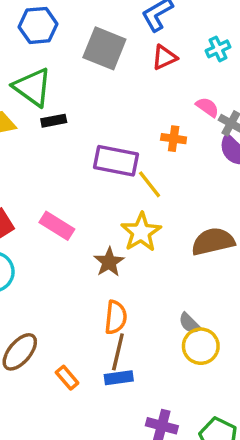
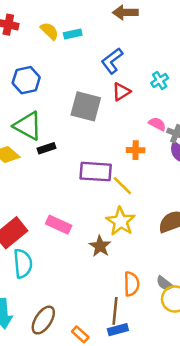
gray square: (104, 48) -> (86, 106), moved
orange semicircle: (116, 317) -> (131, 284), moved

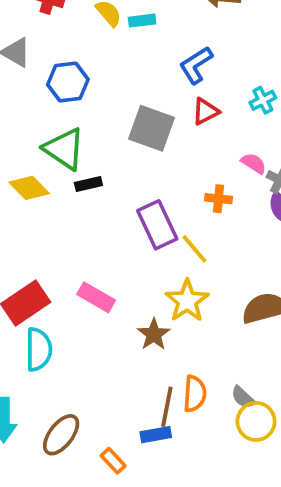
purple rectangle: (96, 172) -> (157, 225), turned 56
brown line: (115, 311) -> (167, 407), moved
blue rectangle: (118, 330) -> (156, 435), moved

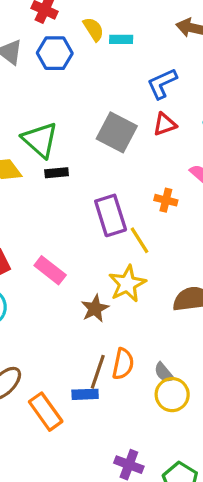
blue hexagon: (68, 82) -> (55, 53), moved
orange rectangle: (113, 461) -> (46, 412), size x1.6

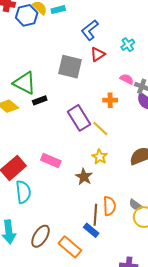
blue hexagon: (55, 53) -> (27, 15), moved
yellow star: (127, 284) -> (100, 157), size x0.7
blue rectangle: (85, 394) -> (91, 230), turned 56

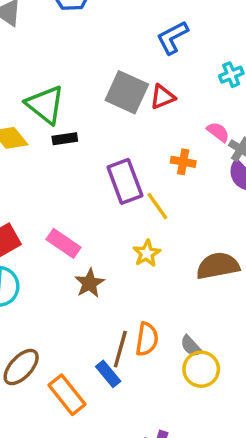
red triangle: (98, 54) -> (163, 97), moved
brown star: (84, 177) -> (90, 283), moved

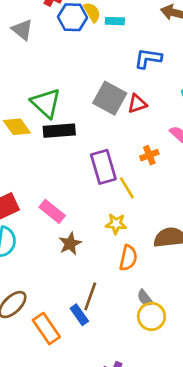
blue L-shape: (172, 37) -> (148, 58), turned 32
black rectangle: (65, 139) -> (59, 131), size x1.6
orange cross: (183, 162) -> (149, 155), turned -36
yellow star: (147, 253) -> (116, 224), turned 30
orange semicircle: (147, 339) -> (128, 258), moved

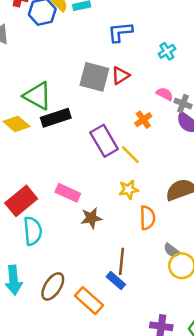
brown star: (70, 244) -> (91, 218), turned 30

